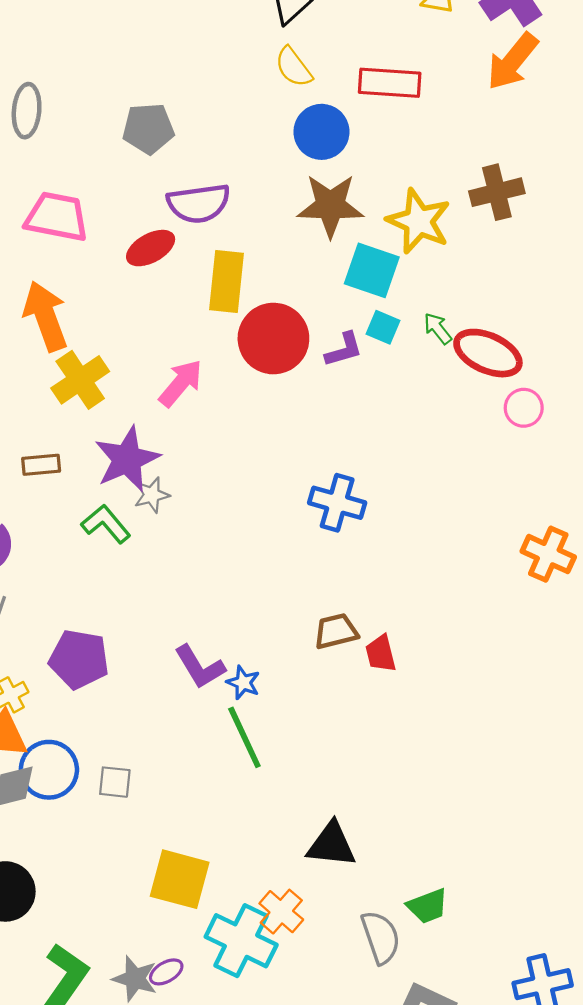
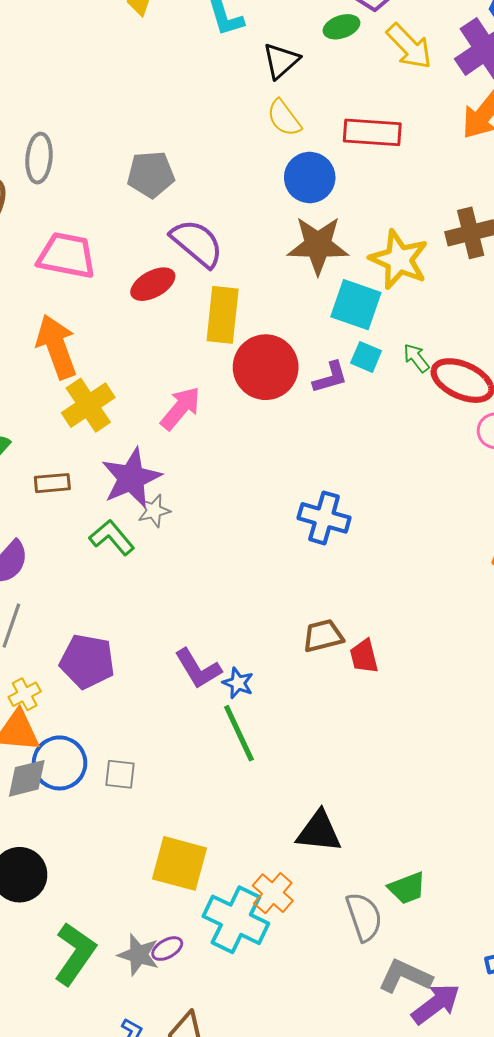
purple semicircle: (199, 203) -> (197, 243), turned -132

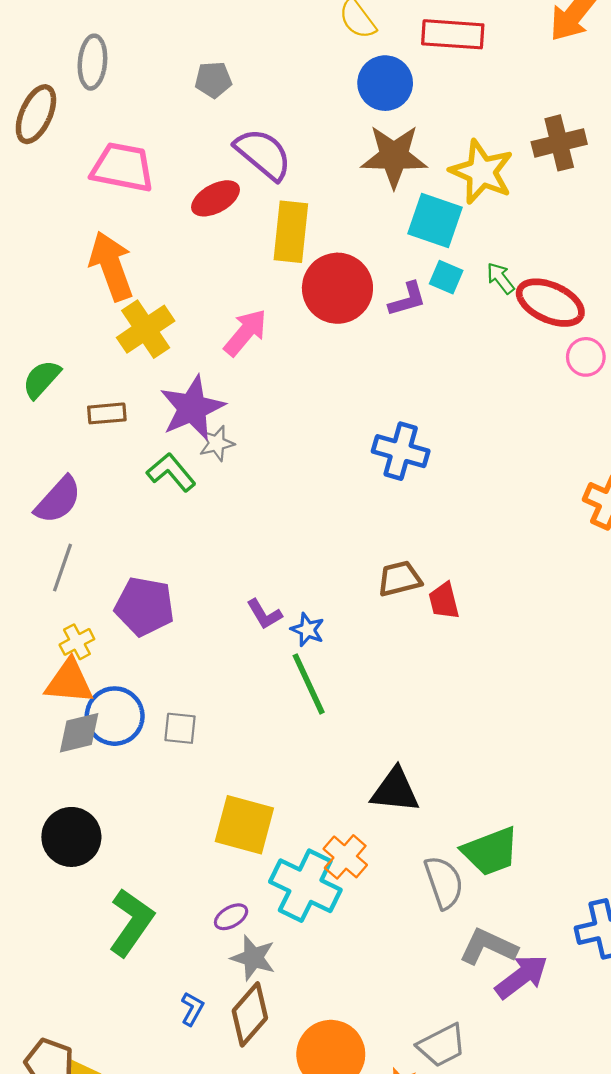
gray pentagon: (151, 174) -> (213, 80), size x0.7
purple L-shape: (198, 669) -> (264, 614), size x0.7
green trapezoid: (407, 888) -> (490, 851), size x1.4
gray star: (138, 955) -> (253, 958), moved

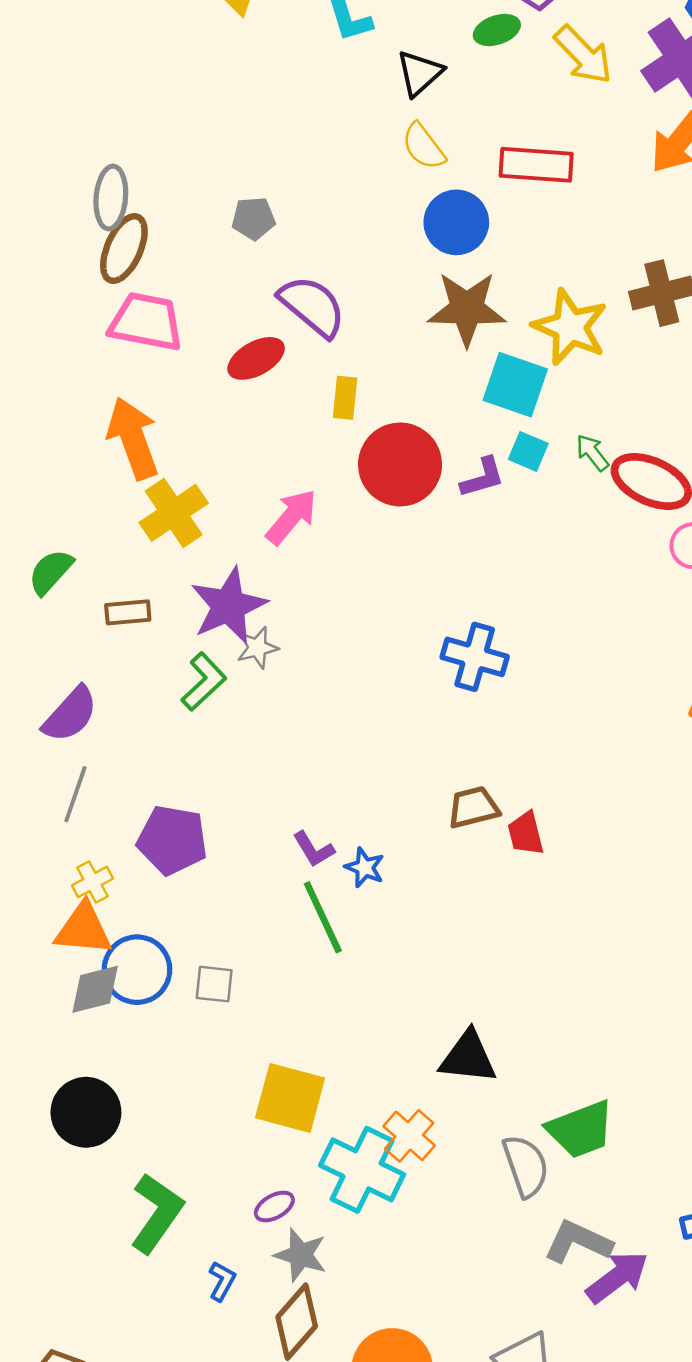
brown ellipse: (36, 114) -> (124, 249), moved
yellow rectangle: (291, 232) -> (345, 398), size x0.6
green L-shape: (171, 472) -> (204, 682), turned 87
green line: (309, 684) -> (323, 917), moved
blue L-shape: (192, 1009) -> (222, 1281), moved

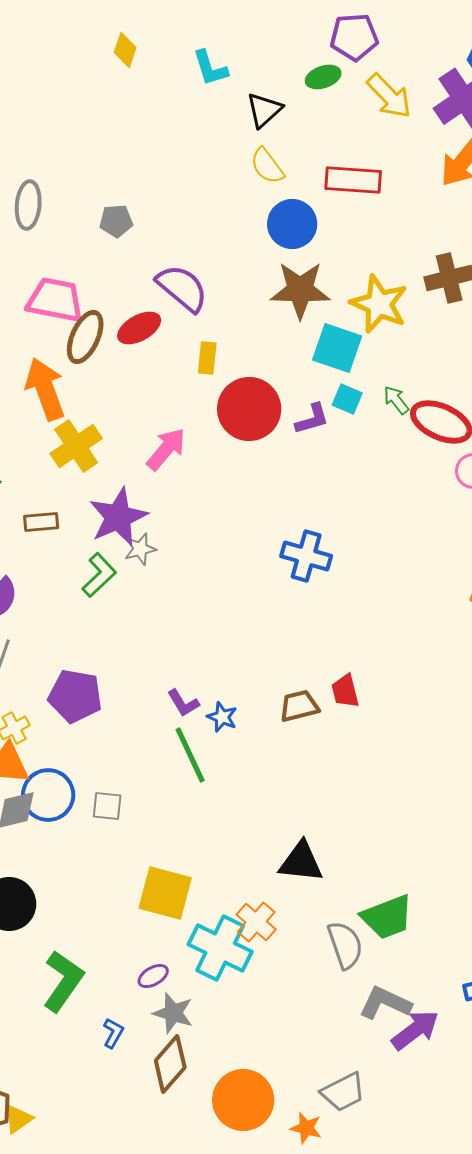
gray pentagon: (253, 218) -> (116, 221), moved
brown ellipse: (124, 249) -> (85, 337), moved
brown trapezoid: (473, 807) -> (299, 706), moved

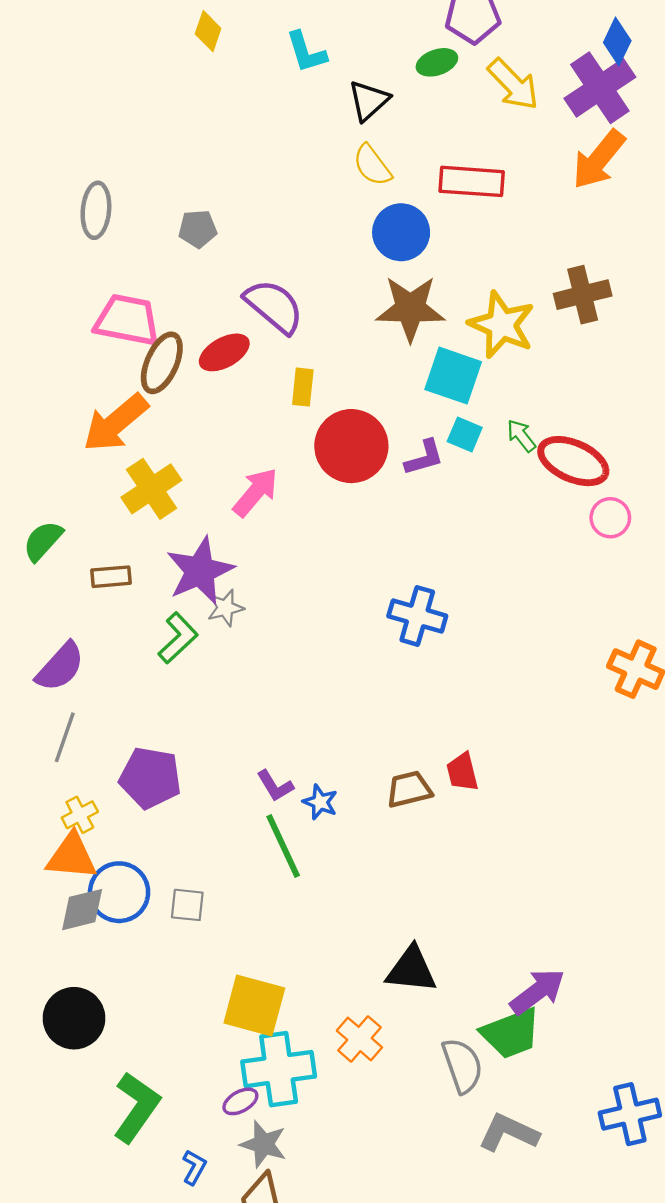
orange arrow: (45, 389) -> (116, 423), turned -110
cyan cross: (220, 948) -> (279, 1069), moved, turned -34
purple arrow: (415, 1030) -> (537, 992), moved

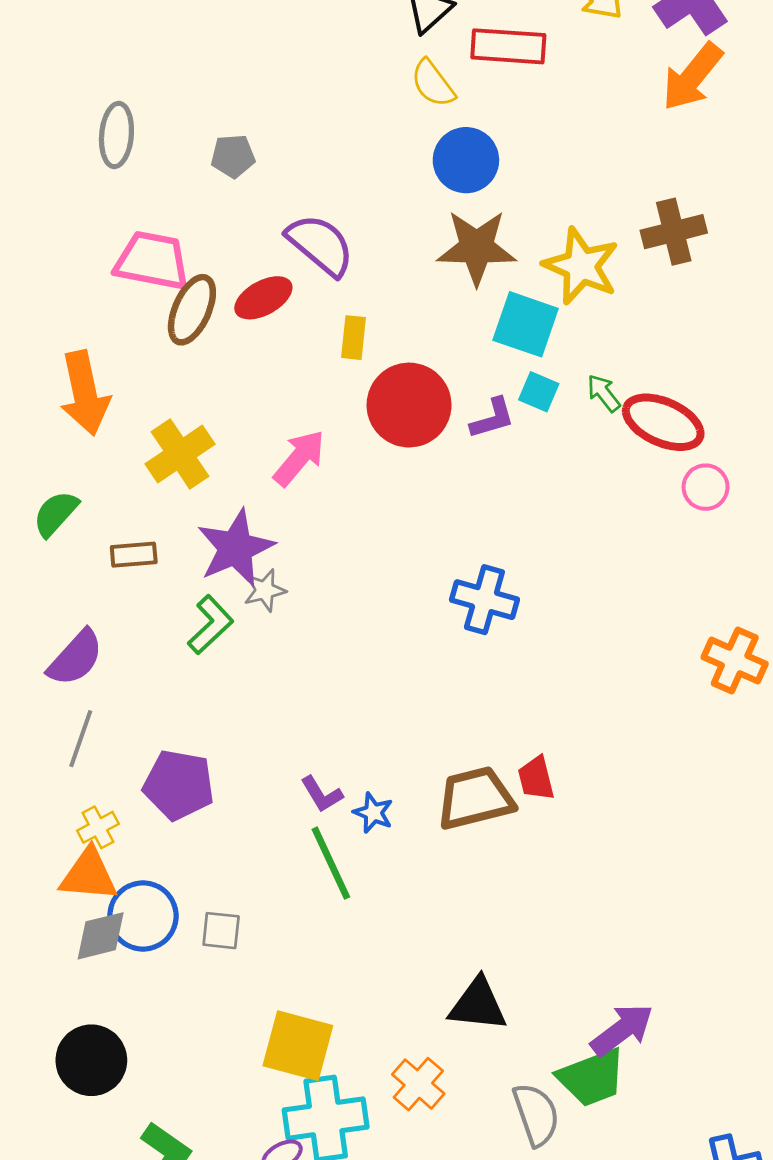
red rectangle: (472, 181) -> (508, 46), moved
orange arrow: (116, 423) -> (85, 393), moved, turned -62
brown trapezoid: (409, 789) -> (475, 798), size x1.5

